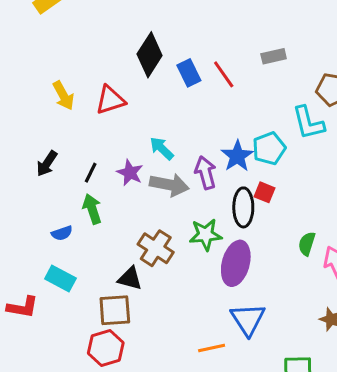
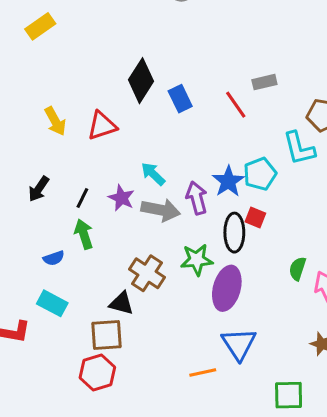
red line: (224, 74) -> (236, 105), moved

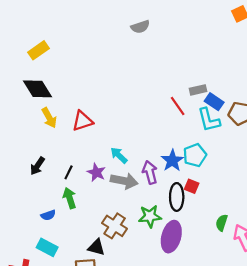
black diamond: (141, 81) -> (37, 89), moved, turned -64
blue rectangle: (180, 99) -> (214, 102), moved, turned -30
cyan L-shape: (299, 148) -> (209, 120), moved

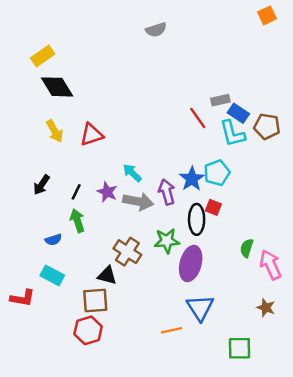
black diamond: (37, 89) -> (57, 87), moved

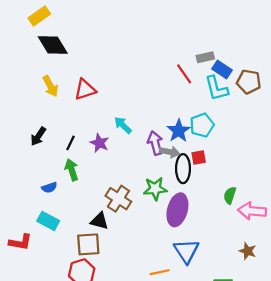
gray arrow: (138, 201) -> (170, 152), moved, size x0.7
red square: (213, 207) -> (199, 157), turned -32
pink arrow: (271, 265) -> (252, 211), turned -60

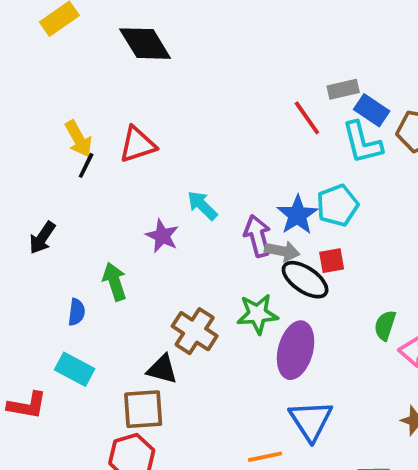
black diamond: (53, 45) -> (145, 44), moved
black arrow: (38, 136) -> (42, 238), moved
black line: (71, 143) -> (86, 165), moved
black ellipse: (183, 169) -> (305, 280), turned -56
blue semicircle: (49, 188) -> (77, 312), turned -64

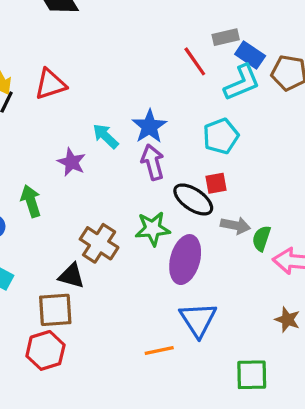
cyan L-shape: (362, 143) -> (242, 83), turned -99
blue star: (297, 215) -> (149, 126), moved
gray arrow: (282, 251) -> (235, 225), moved

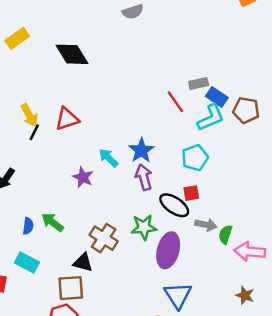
green arrow: (31, 201) -> (52, 222), moved, turned -35

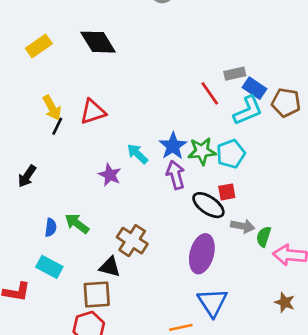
yellow rectangle: (17, 38) -> (39, 46), moved
green star: (144, 227) -> (202, 151), moved

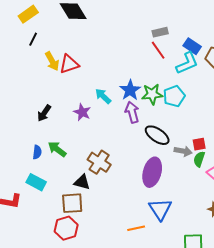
gray rectangle: (235, 74) -> (160, 32), moved
yellow arrow: (52, 108) -> (52, 61), moved
black line: (57, 126) -> (33, 39), moved
black arrow: (27, 176) -> (44, 113), moved
red square: (227, 192) -> (199, 144), moved

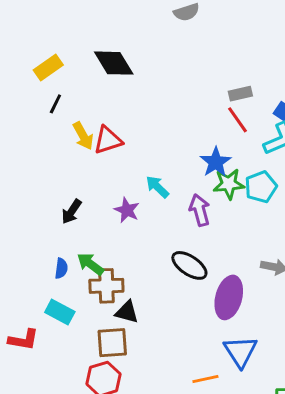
blue star: (130, 90) -> (216, 162), moved
black ellipse: (157, 135) -> (189, 265), moved
brown cross: (99, 162) -> (106, 286), moved, turned -35

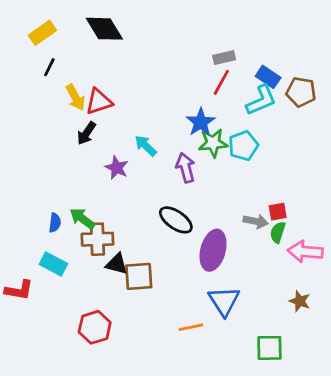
red line: (237, 120) -> (221, 82), turned 64
black arrow: (71, 212) -> (86, 133), moved
brown square: (112, 343) -> (139, 276), moved

